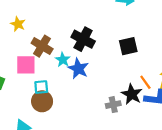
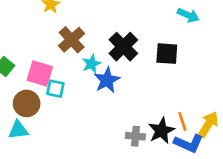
black square: (128, 46) -> (167, 54), moved
pink square: (26, 65) -> (40, 74), moved
brown circle: (42, 101) -> (27, 103), moved

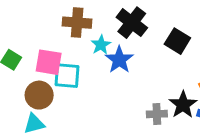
brown cross: (72, 40) -> (77, 23), turned -36
black square: (167, 54) -> (177, 41), moved, turned 35
cyan square: (55, 89) -> (67, 76), size x1.4

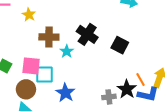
blue star: (119, 60) -> (65, 93), moved

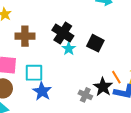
cyan star: (67, 51) -> (69, 49), moved
cyan square: (44, 74) -> (34, 73), moved
gray cross: (109, 97) -> (85, 95), turned 32

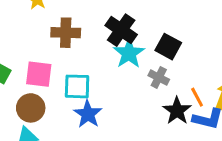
cyan star: (69, 49) -> (129, 53), size x1.5
gray cross: (85, 95) -> (159, 77), moved

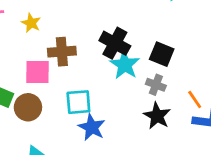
pink square: (39, 74) -> (38, 72), moved
brown circle: (31, 108) -> (28, 107), moved
black star: (177, 111) -> (157, 116), moved

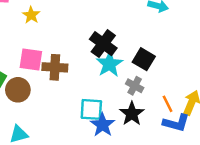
brown cross: (62, 52) -> (55, 67), moved
cyan square: (78, 102) -> (91, 109), moved
blue star: (92, 127) -> (103, 125), moved

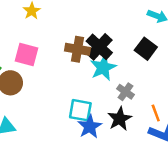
black square: (144, 59) -> (146, 49), moved
brown cross: (55, 67) -> (78, 49), moved

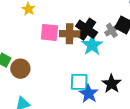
pink square: (26, 54) -> (49, 32), moved
gray cross: (125, 92) -> (112, 30), moved, turned 32

